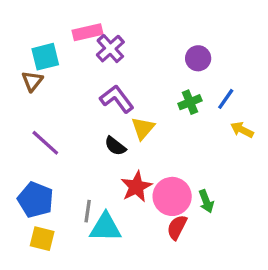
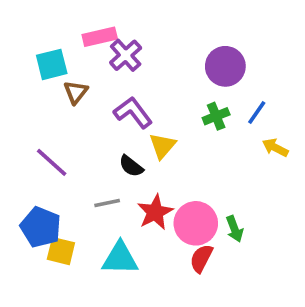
purple circle: (198, 58) -> (225, 66), size x1.4
brown triangle: (32, 81) -> (76, 92), moved
gray line: (88, 211) -> (107, 203), moved, turned 70
yellow square: (42, 239) -> (61, 251), moved

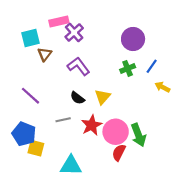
yellow triangle: (163, 146) -> (102, 97), moved
green arrow: (235, 229) -> (138, 135), size x1.5
cyan triangle: (120, 258) -> (71, 166), moved

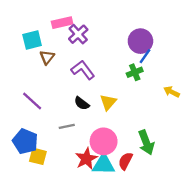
blue line: (152, 66) -> (145, 56), moved
red star: (92, 125) -> (86, 159), moved
pink circle: (116, 132) -> (104, 141), moved
cyan triangle: (71, 166) -> (104, 164), moved

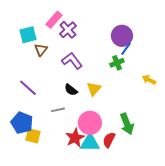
pink rectangle: (62, 23) -> (54, 20), turned -36

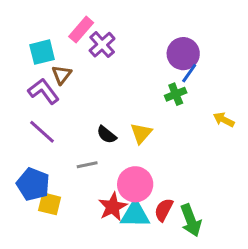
purple L-shape: (72, 61) -> (44, 91), moved
green arrow: (127, 124) -> (191, 220), moved

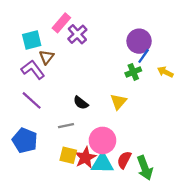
yellow arrow: (224, 120) -> (165, 72), moved
yellow triangle: (141, 133) -> (118, 102), moved
yellow square: (50, 204) -> (68, 155), moved

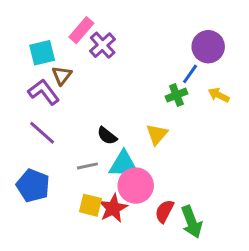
purple circle: (139, 41) -> (208, 47), moved
cyan triangle: (102, 163) -> (124, 164), moved

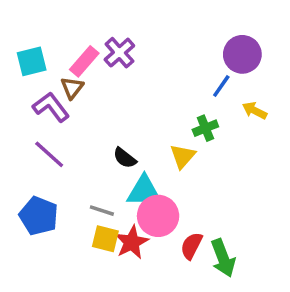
pink rectangle: (81, 30) -> (84, 61), moved
cyan square: (42, 53) -> (32, 61), moved
green cross: (176, 95) -> (205, 128), moved
gray line: (87, 166) -> (102, 211), moved, turned 30

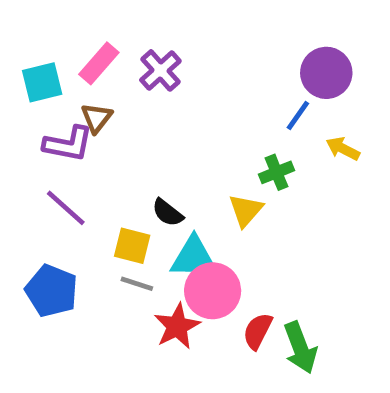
pink rectangle: (84, 61) -> (99, 63), moved
purple L-shape: (51, 107) -> (68, 144), turned 138
yellow square: (105, 239) -> (132, 246), moved

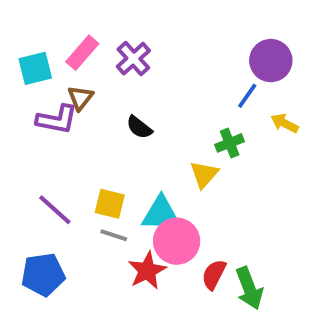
purple line: (66, 208) -> (55, 210), moved
black semicircle: (168, 213) -> (139, 127), moved
blue pentagon: (52, 291) -> (43, 275), moved, turned -30

